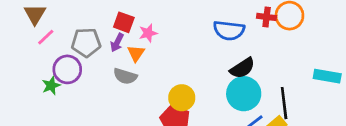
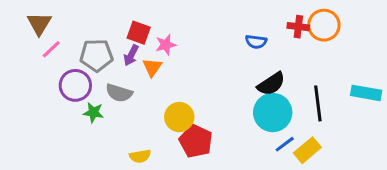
blue semicircle: (229, 30) -> (256, 42), size x0.6
gray semicircle: (125, 76) -> (119, 93), moved
green star: (51, 86) -> (93, 113), moved, turned 30
yellow circle: (182, 98) -> (179, 117), moved
black line: (284, 103) -> (318, 103), moved

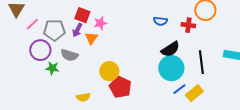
red cross: (298, 27) -> (188, 25), moved
pink line: (51, 49) -> (32, 24), moved

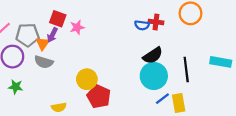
red cross: (188, 25) -> (156, 22), moved
orange triangle: (91, 38) -> (43, 44), moved
green star: (52, 68) -> (16, 87), moved
yellow rectangle: (194, 93) -> (179, 103), turned -60

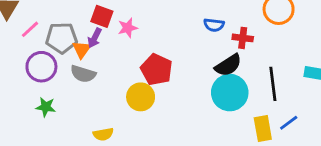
red cross: (156, 22) -> (243, 38), moved
red pentagon: (99, 96) -> (156, 70), moved
blue line: (162, 99) -> (289, 123), moved

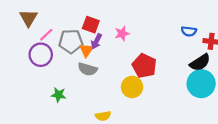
red square: (102, 16) -> (91, 25), moved
purple circle: (41, 67) -> (41, 55), moved

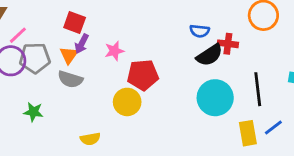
pink star: (122, 34) -> (114, 51), moved
gray pentagon: (71, 41) -> (35, 58), moved
black semicircle: (200, 62) -> (209, 55), moved
red pentagon: (144, 66) -> (143, 75), turned -30

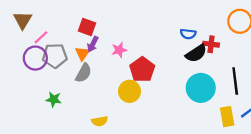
red pentagon: (143, 75) -> (142, 70), turned -30
gray semicircle: (70, 79) -> (84, 73), turned -78

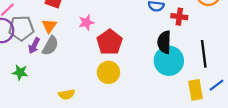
purple arrow: (93, 44) -> (34, 46), moved
black semicircle: (196, 53) -> (164, 42), moved, turned 125
yellow circle: (129, 91) -> (108, 72), moved

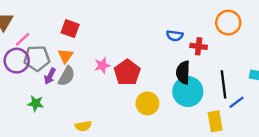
pink star: (86, 22) -> (102, 65), moved
yellow circle: (108, 72) -> (147, 103), moved
blue line: (217, 85) -> (237, 102), moved

